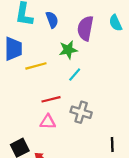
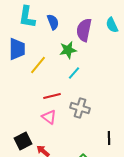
yellow line: (36, 66) -> (38, 65), turned -36
pink triangle: (48, 122) -> (49, 117), turned 35

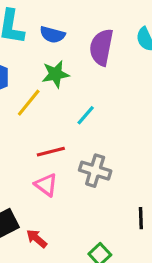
blue semicircle: (53, 22) -> (52, 35), turned 126
green star: (68, 50) -> (56, 74), moved

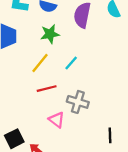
yellow line: (29, 103) -> (40, 63), moved
pink triangle: (46, 185) -> (57, 120), moved

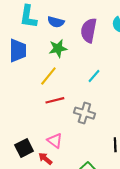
cyan line: (71, 63) -> (94, 76), moved
pink triangle: (57, 120) -> (55, 141), moved

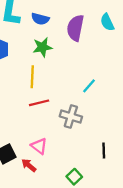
yellow line: (48, 76) -> (32, 77), turned -36
cyan line: (94, 76) -> (89, 86), moved

